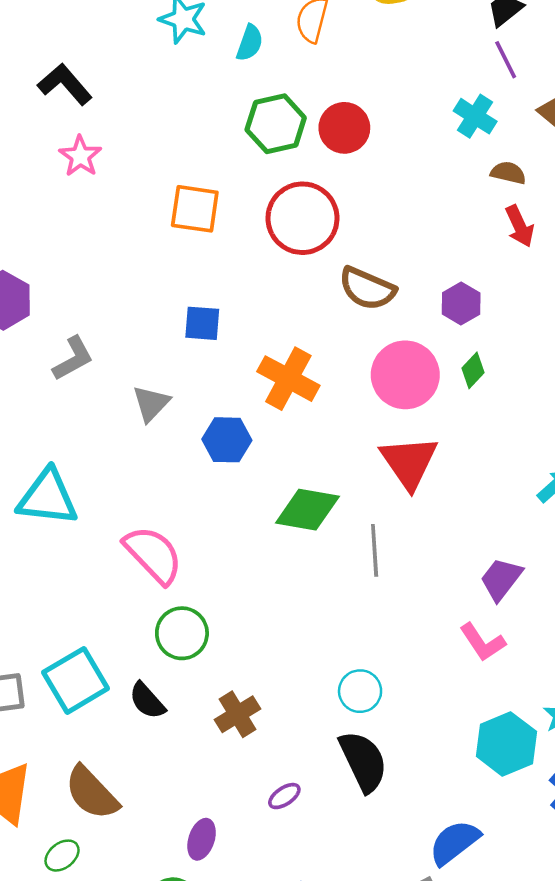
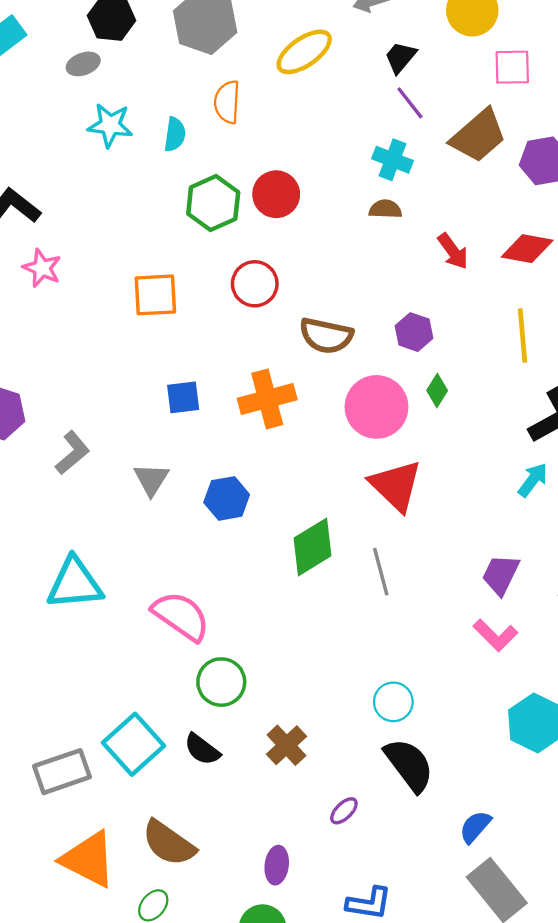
brown semicircle: (508, 173) -> (385, 209), moved
red circle: (302, 218) -> (255, 284), size x0.7
orange cross: (288, 379) -> (267, 399), moved, turned -32
green diamond: (307, 510) -> (312, 547), turned -30
blue semicircle: (454, 842) -> (475, 827), moved, size x0.7

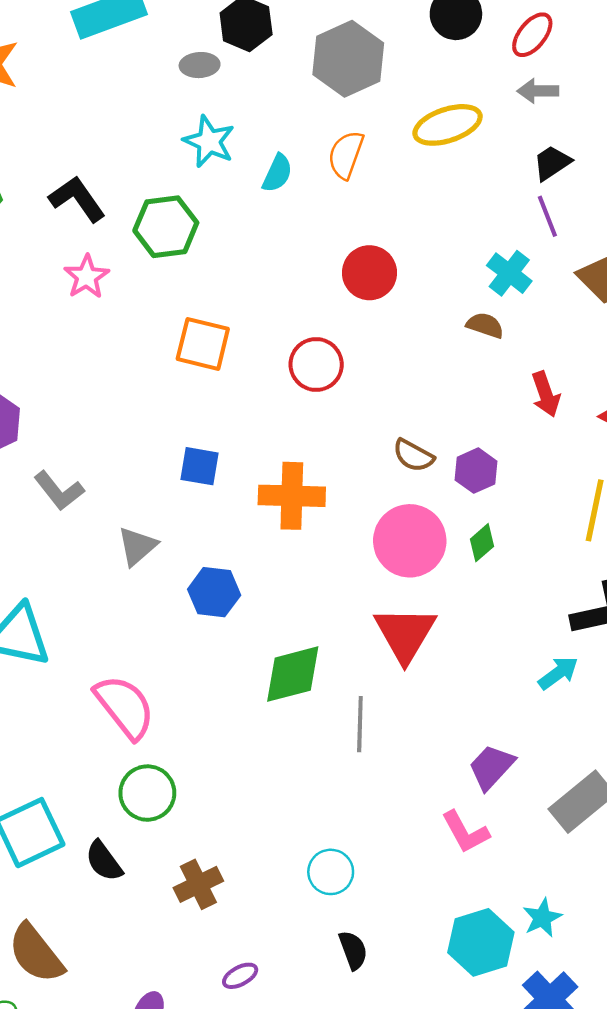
green hexagon: (213, 203) -> (166, 227), moved
brown semicircle: (326, 336) -> (413, 456), moved, size x0.7
gray L-shape: (72, 453) -> (59, 491), turned 75
black semicircle: (409, 765) -> (353, 950), moved, size x0.6

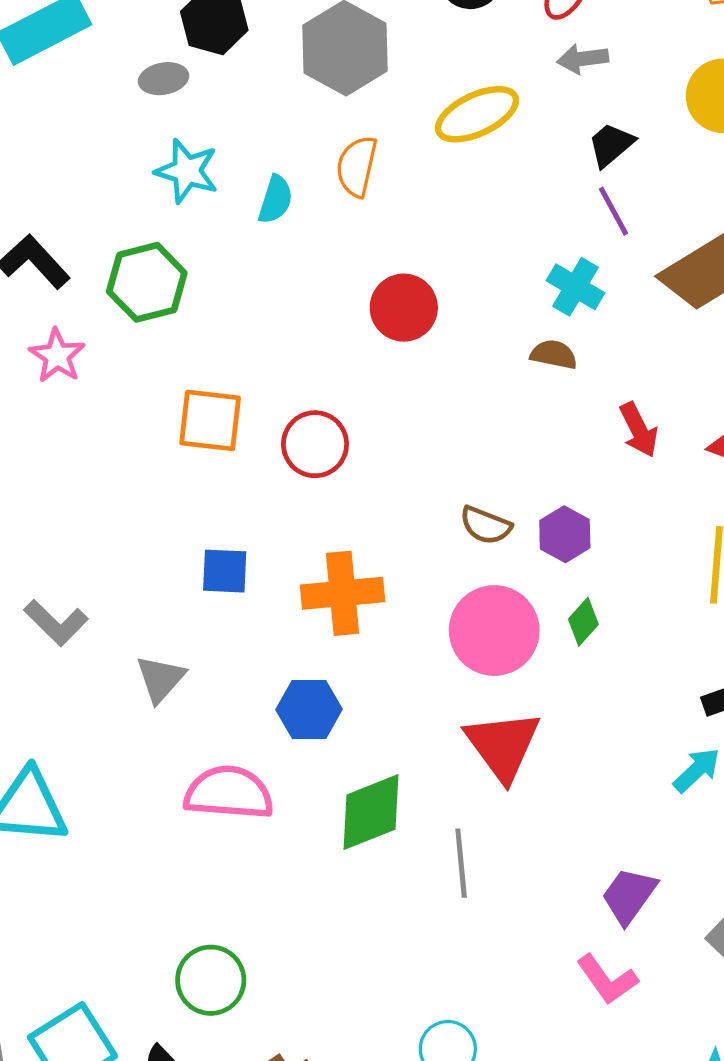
red circle: (316, 365) -> (315, 444), moved
blue hexagon: (214, 592) -> (309, 709), moved
pink semicircle: (125, 707) -> (229, 793), moved, turned -40

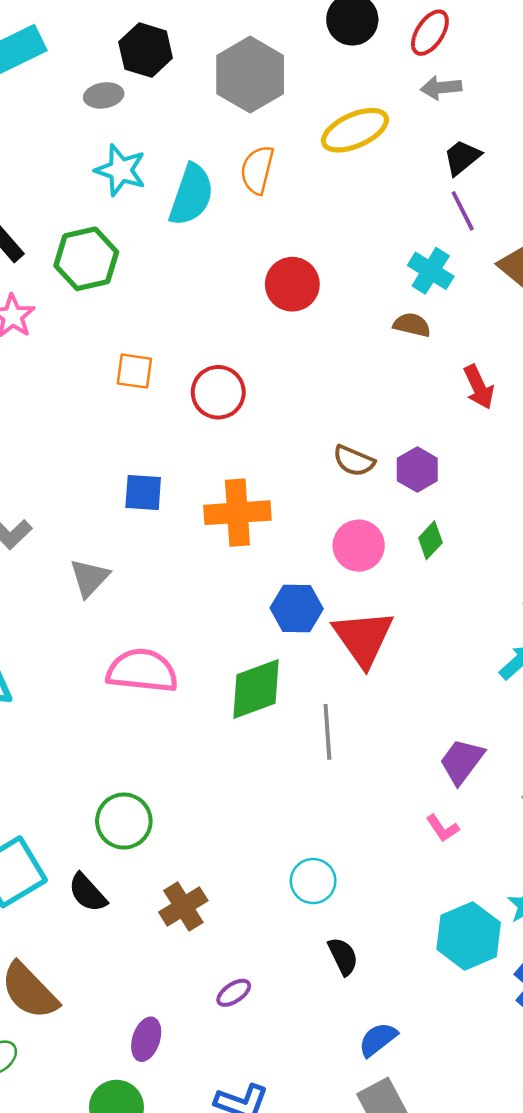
cyan semicircle: (276, 200) -> (191, 195), size x1.6
orange square: (210, 420) -> (134, 371), size x0.7
pink circle: (494, 631) -> (359, 546), size x0.7
blue hexagon: (309, 709) -> (297, 608), moved
pink L-shape: (607, 980) -> (442, 828), size x0.7

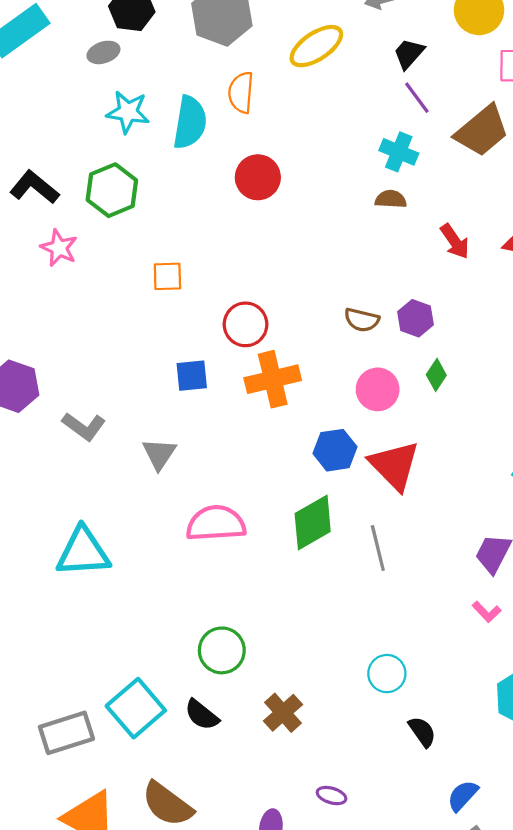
red circle: (292, 284) -> (258, 177), moved
red circle: (218, 392) -> (246, 324), moved
purple ellipse: (234, 993) -> (332, 796), moved, turned 60

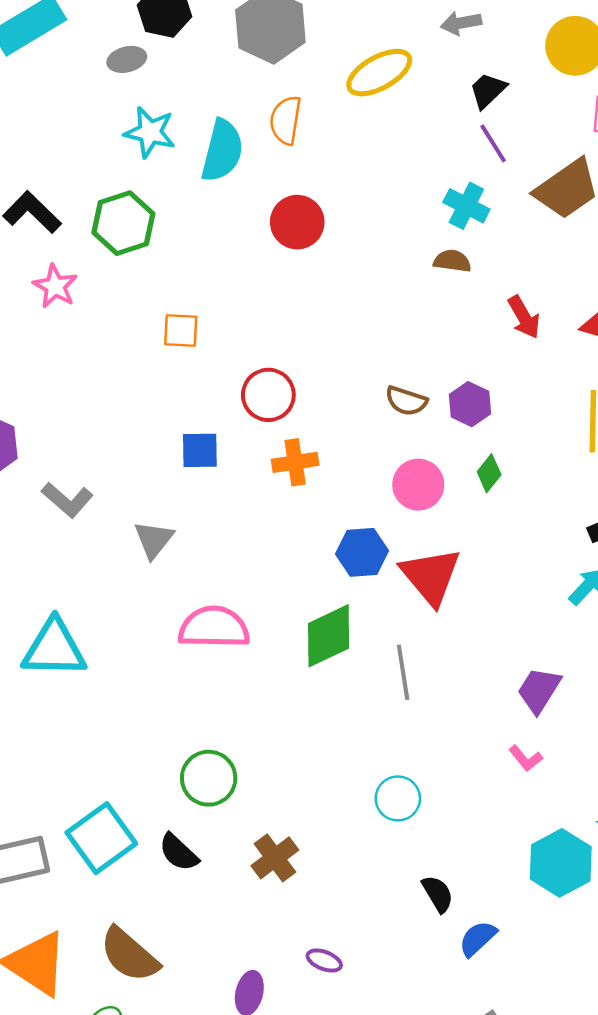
orange cross: (273, 379) -> (295, 462), size x0.7
cyan circle: (387, 674) -> (398, 798), moved
blue semicircle: (463, 796) -> (478, 938), moved

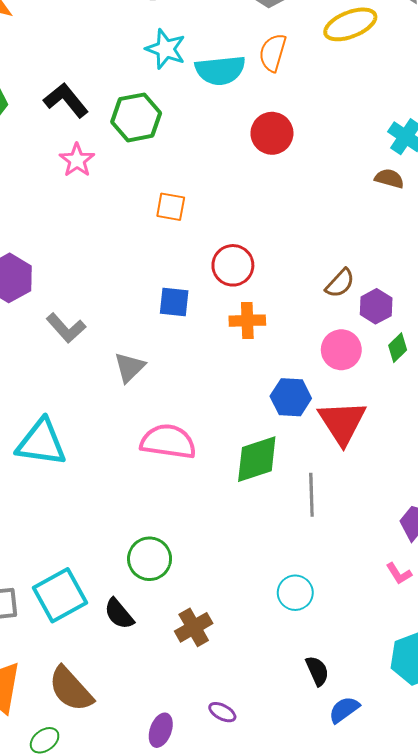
cyan semicircle: (222, 151) -> (220, 70), turned 63
brown semicircle: (406, 401) -> (340, 283), turned -72
purple hexagon: (470, 404) -> (376, 306), moved

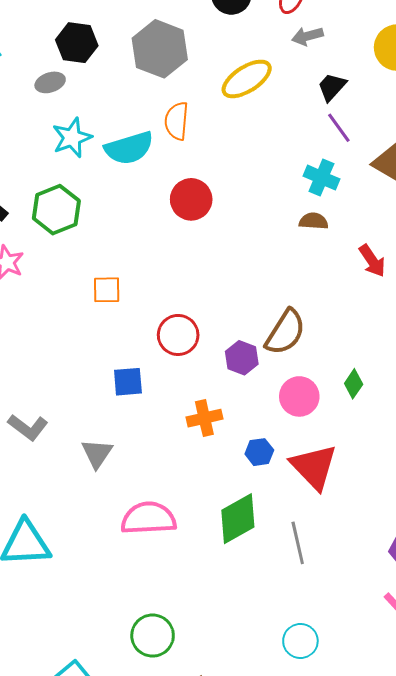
cyan star: (166, 49) -> (72, 138), turned -30
brown semicircle: (340, 283) -> (285, 332), size x1.5
purple hexagon: (376, 306) -> (242, 358), moved
orange cross: (247, 321) -> (204, 418), moved
blue hexagon: (291, 397) -> (259, 452), size x0.7

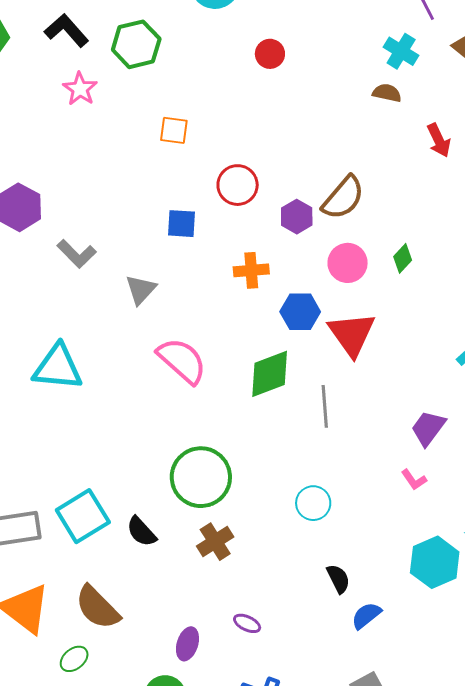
red circle: (191, 199) -> (270, 54), size x0.7
blue hexagon: (259, 452) -> (300, 312), size x1.4
pink semicircle: (149, 518) -> (182, 361), turned 36
green circle: (153, 636) -> (201, 477), moved, size x1.4

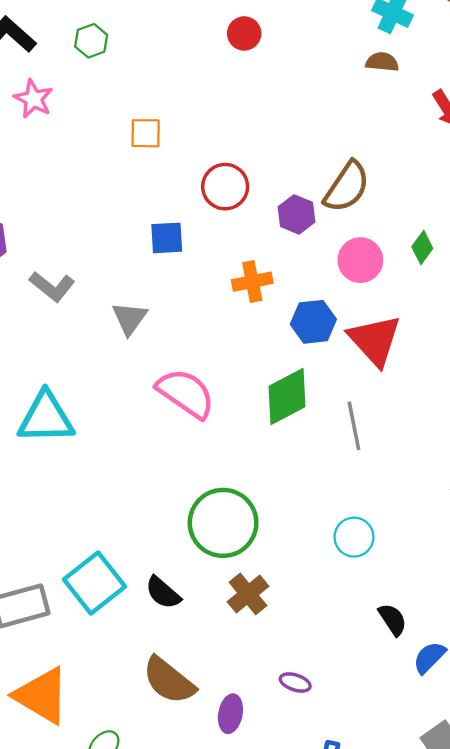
green hexagon: (136, 44) -> (91, 41), size x0.6
brown semicircle: (97, 607) -> (169, 680), moved

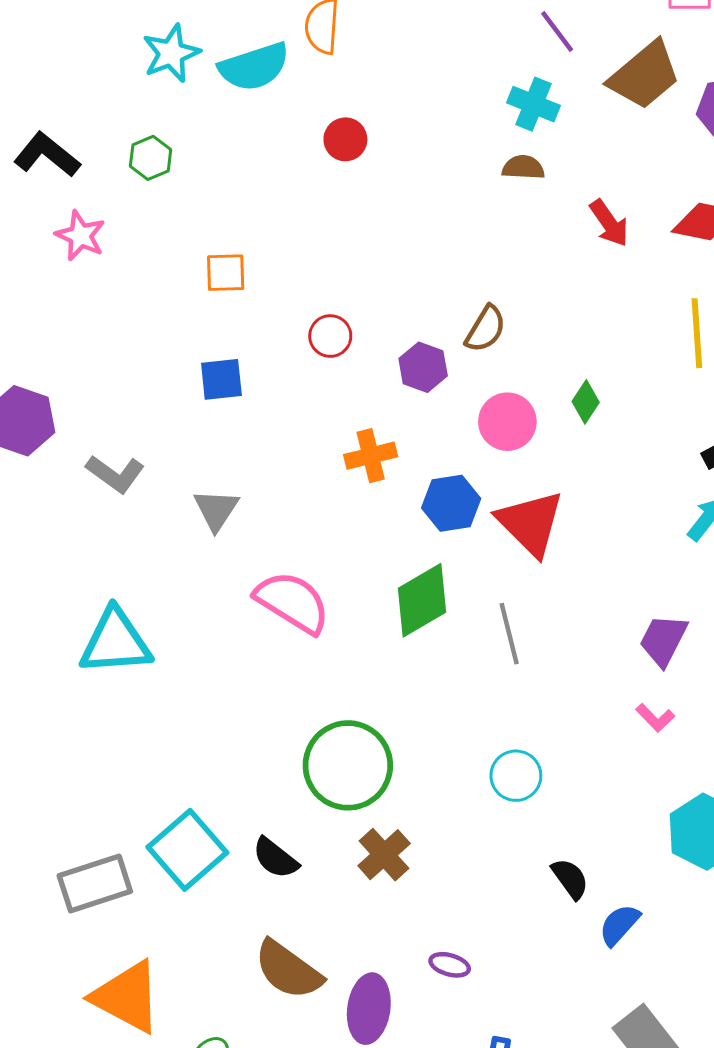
red circle: (225, 187) -> (330, 336), size x0.7
brown semicircle: (347, 187) -> (486, 329), size x0.7
blue square: (167, 238) -> (221, 379), moved
purple ellipse: (230, 714) -> (369, 1009), size x1.4

